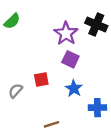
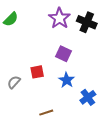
purple star: (66, 33) -> (59, 18), moved
blue cross: (97, 108) -> (88, 97), turned -35

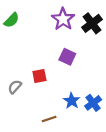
black cross: (87, 22) -> (92, 23), turned 30
blue star: (67, 80) -> (72, 101), moved

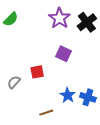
blue cross: (93, 103) -> (88, 97), turned -35

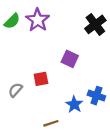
purple star: (59, 18) -> (38, 20), moved
blue cross: (88, 97) -> (96, 96), moved

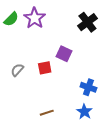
red square: (41, 79) -> (45, 68), moved
gray semicircle: (15, 90) -> (17, 70), moved
blue star: (74, 104) -> (84, 112), moved

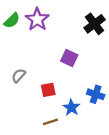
red square: (45, 68) -> (48, 90), moved
blue star: (84, 112) -> (71, 108), moved

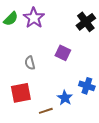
gray semicircle: (19, 76) -> (30, 63), moved, turned -56
red square: (48, 90) -> (21, 93), moved, size x1.5

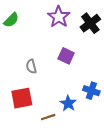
purple star: (34, 18) -> (59, 17), moved

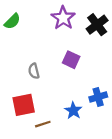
blue cross: (91, 91) -> (98, 97), turned -35
brown line: (48, 117) -> (43, 124), moved

